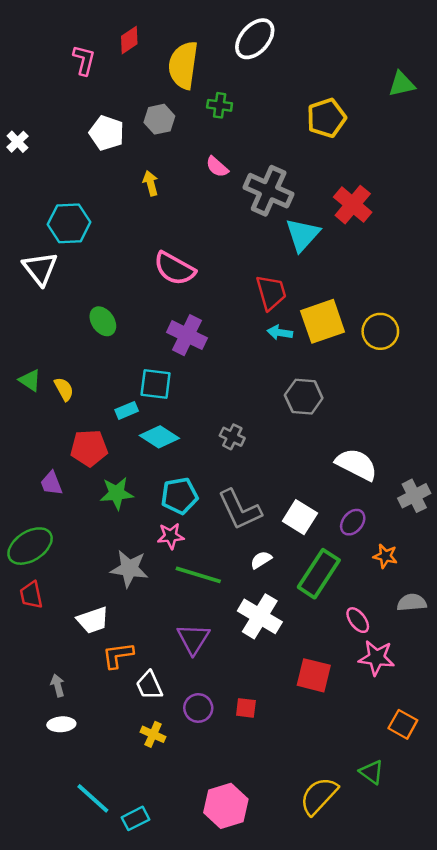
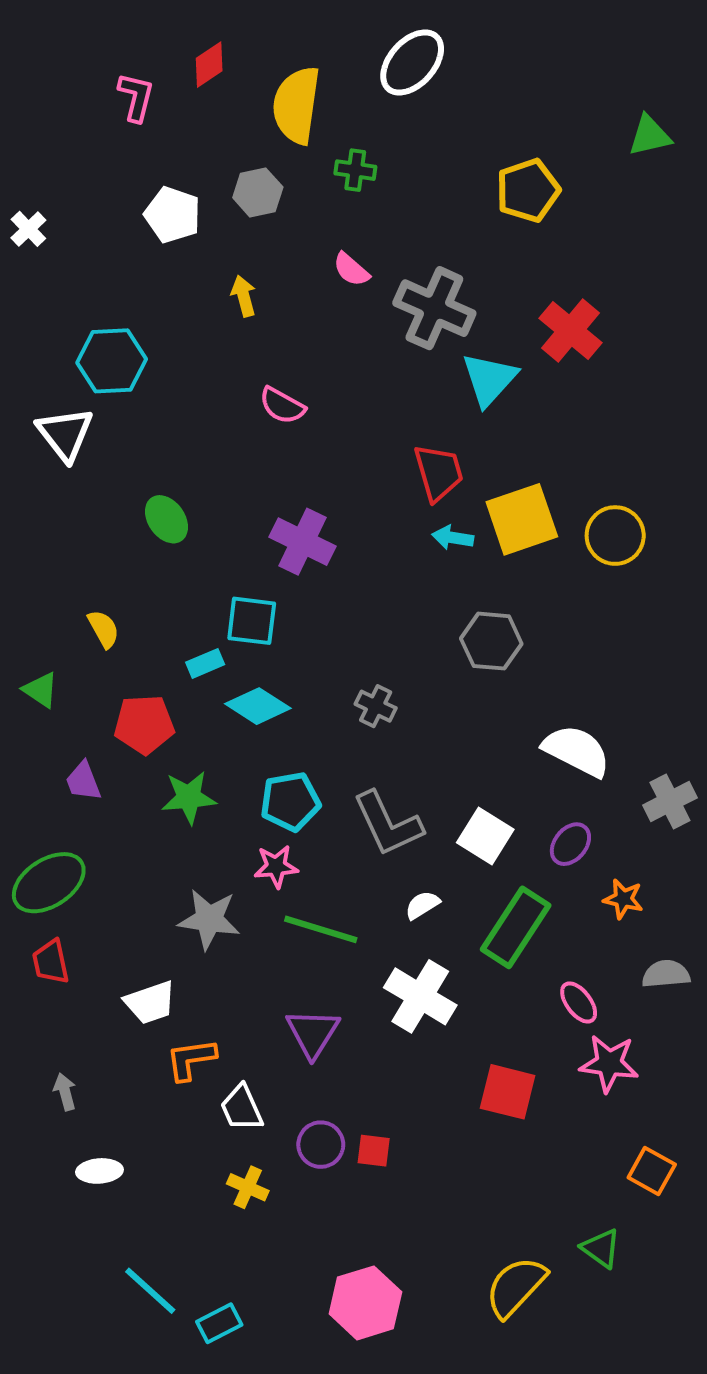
pink semicircle: (174, 269) -> (282, 406), moved, size x0.7
green triangle: (30, 380) -> (41, 690), moved
gray arrow: (58, 685) -> (65, 1092), moved
red square: (246, 708) -> (374, 1151), moved

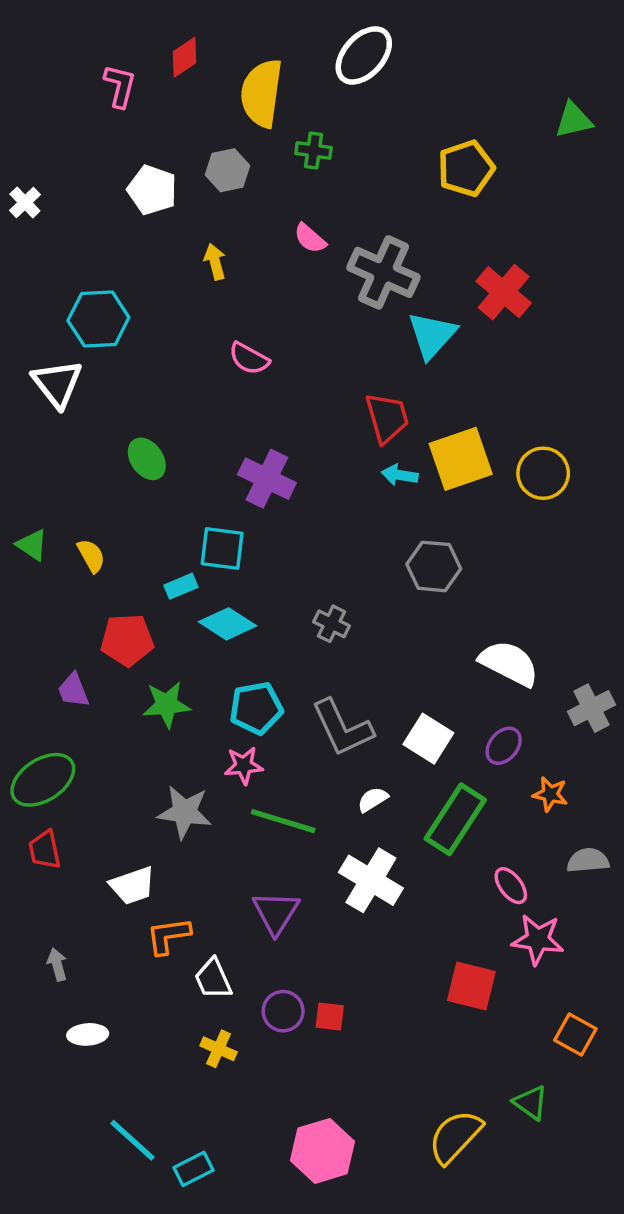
green triangle: (41, 690) -> (32, 545), moved
red square: (508, 1092) -> (471, 986), moved

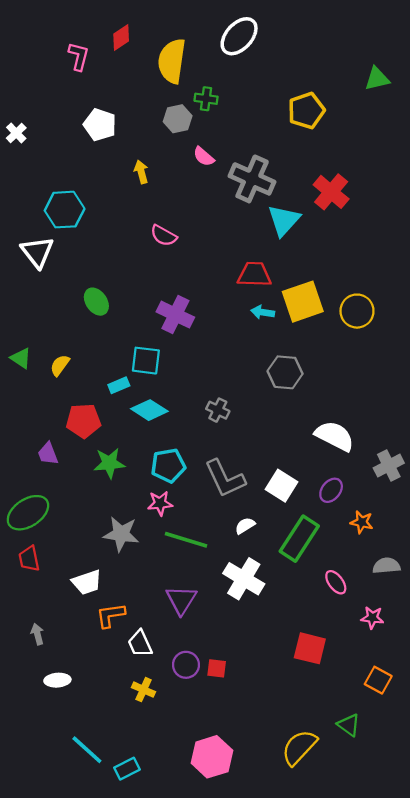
gray hexagon: (228, 170) -> (178, 119), moved
red trapezoid: (387, 418) -> (254, 274), turned -72
yellow semicircle: (91, 556) -> (60, 365), turned -115
pink star: (538, 939) -> (372, 618), moved, size x0.7

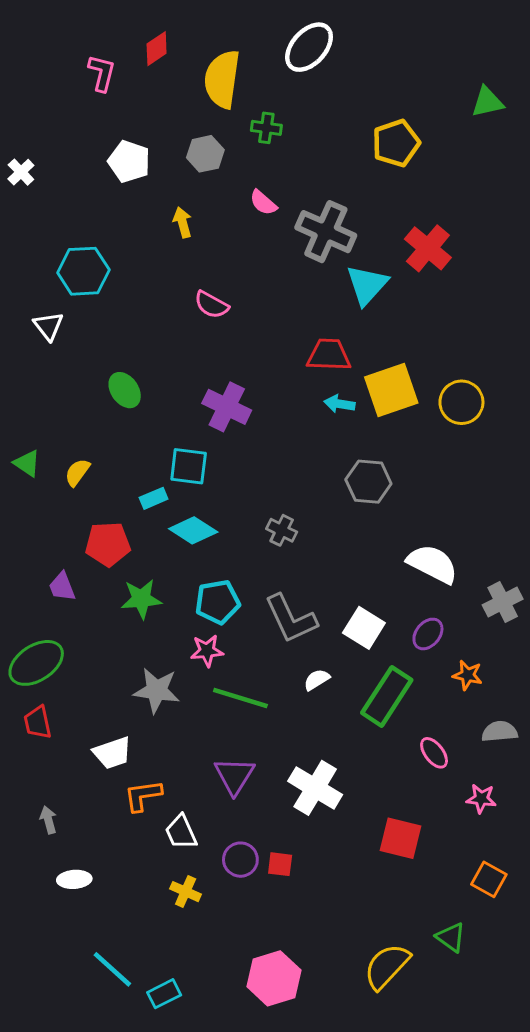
gray hexagon: (178, 119) -> (205, 154), moved
white triangle: (37, 252) -> (48, 326), size x0.7
white cross: (244, 579) -> (315, 788), moved

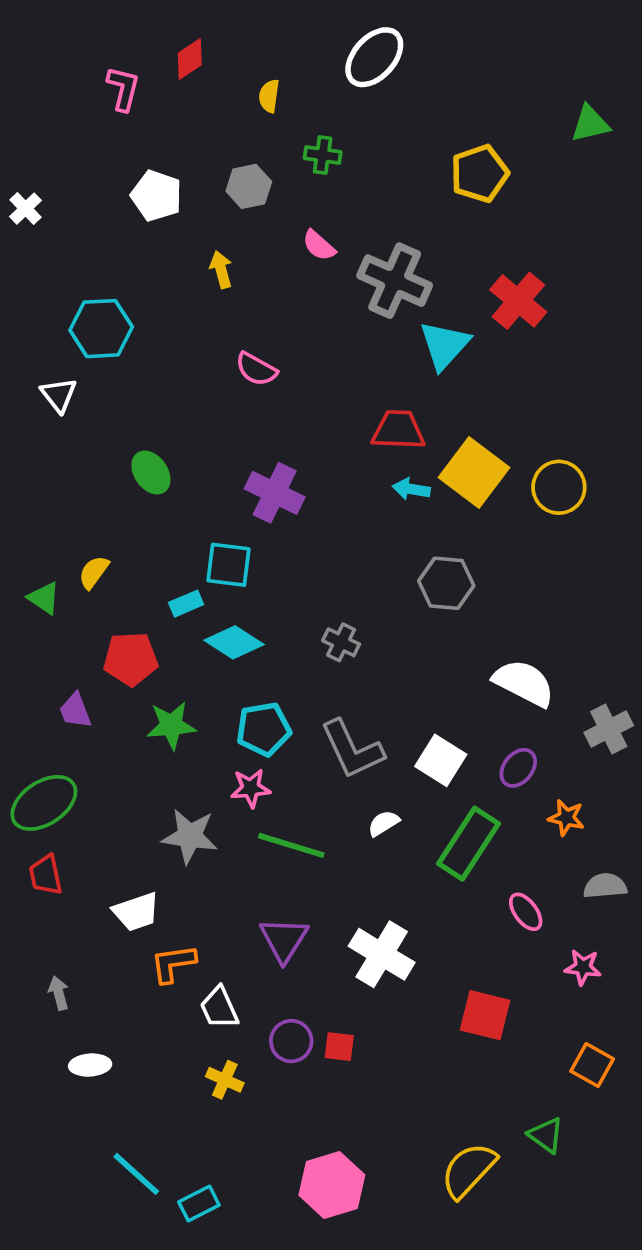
yellow semicircle: (222, 79) -> (269, 96), size x0.5
yellow square: (391, 390) -> (474, 473), turned -34
green triangle: (27, 463) -> (44, 598), moved

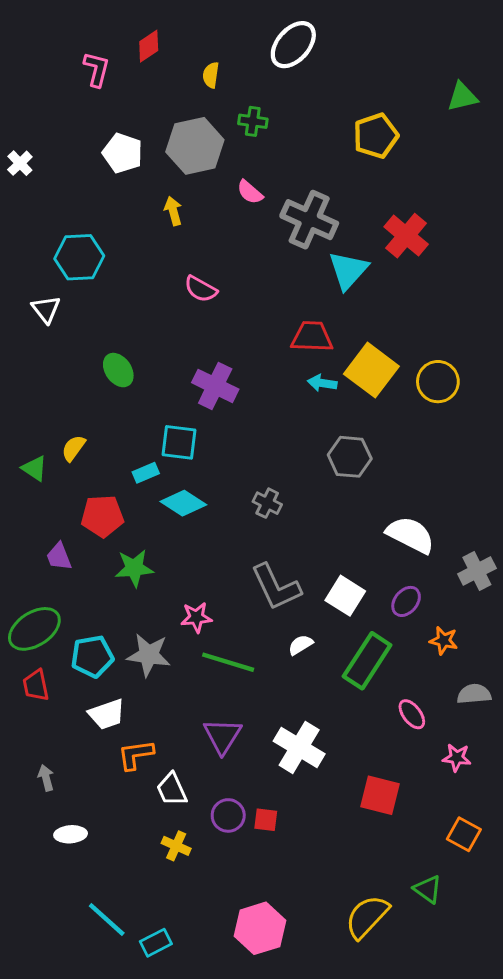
gray hexagon: (249, 186) -> (195, 146), size x1.6
cyan pentagon: (264, 729) -> (92, 656), moved

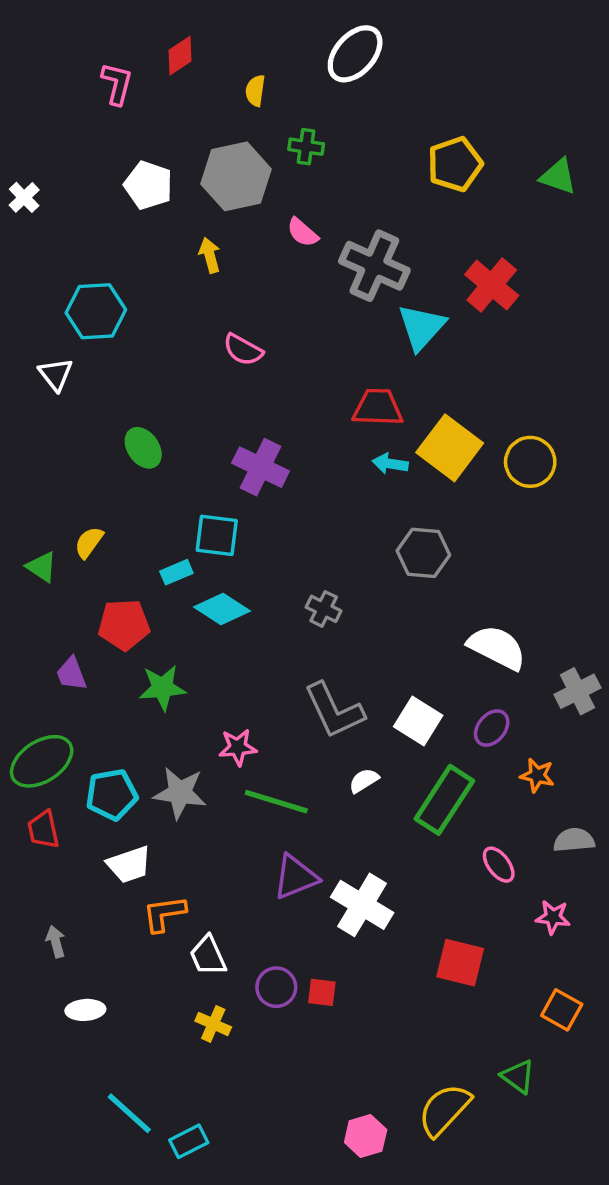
green triangle: (462, 97) -> (558, 176), moved, turned 32
purple triangle: (222, 736) -> (296, 877), moved, turned 36
pink hexagon: (260, 928) -> (366, 1136), moved, size x0.7

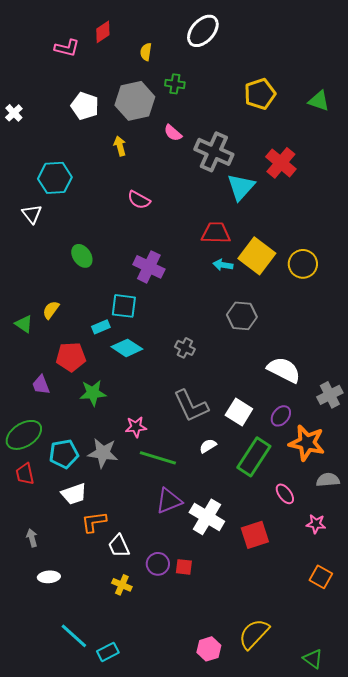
pink L-shape: (117, 84) -> (67, 48), turned 90
orange star: (537, 775) -> (307, 443), size x1.8
red square: (460, 963) -> (255, 535), moved, turned -32
green triangle: (518, 1076) -> (313, 659), moved

